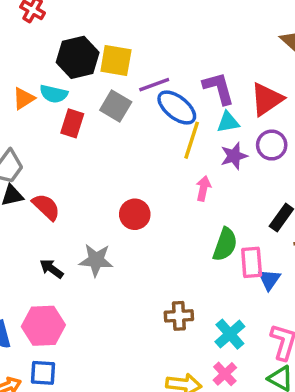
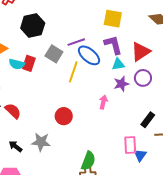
yellow square: (116, 61) -> (113, 19), moved
cyan semicircle: (54, 94) -> (17, 64), moved
yellow line: (192, 140) -> (73, 72), moved
green semicircle: (225, 244) -> (88, 161), moved

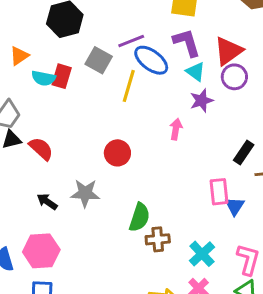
cyan triangle: (118, 64) -> (196, 72), turned 48
purple circle: (143, 78) -> (234, 77), moved
green semicircle: (88, 161) -> (139, 217), moved

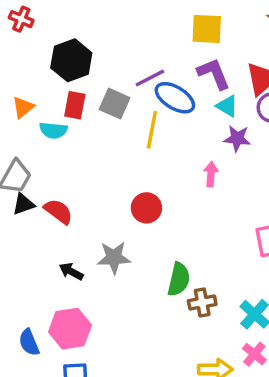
red rectangle: (62, 76) -> (75, 105), moved
purple star: (202, 101) -> (237, 138), turned 30

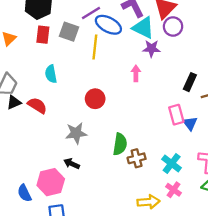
cyan triangle: (227, 106) -> (143, 28), size x1.5
cyan semicircle: (53, 130) -> (51, 74), moved, turned 78
black arrow: (71, 271) -> (72, 164), moved

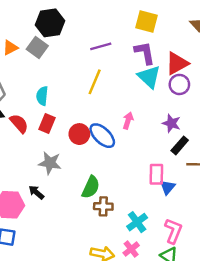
blue ellipse: (108, 25) -> (102, 136), moved
gray square: (69, 32) -> (37, 47), moved
red rectangle: (43, 35) -> (47, 124), moved
purple star: (151, 49) -> (171, 123), moved

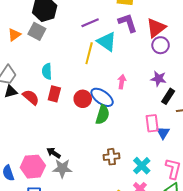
cyan triangle: (149, 77) -> (107, 42), moved
gray star: (50, 163) -> (62, 168), moved
green semicircle: (91, 187) -> (103, 115), moved

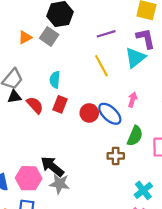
cyan triangle: (107, 42) -> (135, 58), moved, turned 40
yellow line: (89, 53) -> (101, 66), turned -50
green semicircle: (103, 115) -> (135, 136), moved
black arrow: (54, 153) -> (52, 166), size x1.6
brown cross: (111, 157) -> (116, 156), moved

